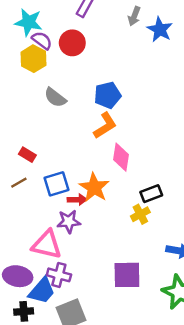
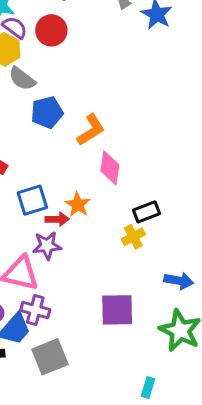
blue pentagon: (108, 95) -> (47, 112), moved
gray semicircle: (55, 98) -> (22, 79), moved
orange star: (94, 187) -> (78, 205), size x0.7

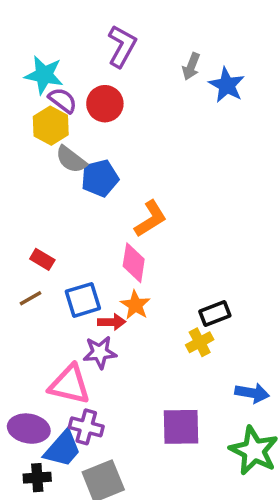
blue pentagon: (47, 112) -> (100, 178), moved
pink diamond: (110, 168) -> (134, 263), moved

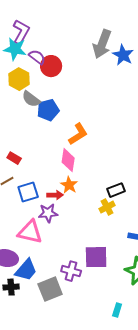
purple L-shape: (122, 46) -> (21, 32), moved
gray arrow: (191, 66) -> (102, 44), size x1.8
purple semicircle: (63, 100) -> (37, 57), moved
blue square: (83, 300) -> (28, 192), moved
purple cross: (86, 427) -> (71, 271), moved

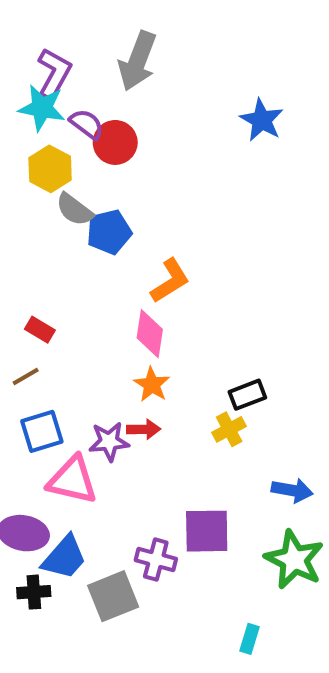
gray arrow: (102, 44) -> (138, 61), moved
blue square: (28, 192) -> (42, 431), moved
red arrow: (55, 195) -> (144, 429), moved

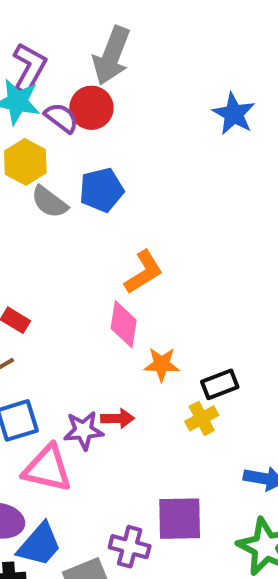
red circle: (115, 142) -> (91, 108), moved
blue pentagon: (109, 232) -> (102, 190), moved
orange star: (152, 385) -> (162, 364), moved, turned -30

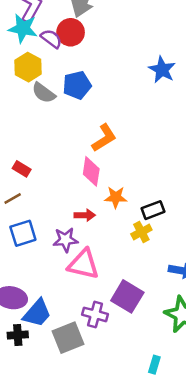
blue star: (234, 114) -> (162, 70), moved
red arrow: (118, 418) -> (85, 215), moved
pink triangle: (47, 469) -> (83, 264), moved
purple square: (180, 519) -> (127, 296), turned 32

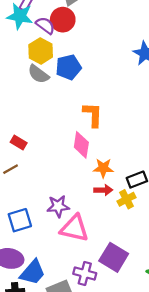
yellow hexagon: (28, 67) -> (41, 51), moved
orange L-shape: (104, 138) -> (93, 115), turned -56
red arrow: (85, 215) -> (103, 190), moved
blue square: (23, 233) -> (20, 220), moved

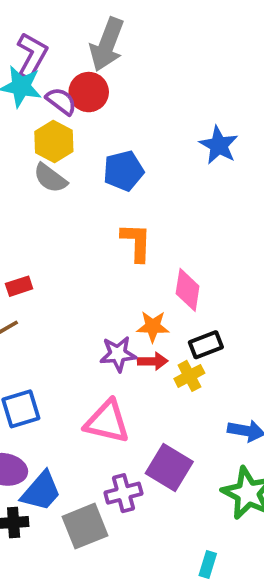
blue pentagon: (69, 67) -> (123, 171), moved
red rectangle: (19, 143) -> (19, 286), turned -49
pink diamond: (81, 145) -> (188, 290), moved
purple star: (58, 206) -> (118, 354), moved
purple cross: (85, 273) -> (123, 493), turned -30

